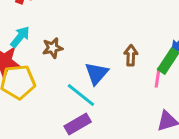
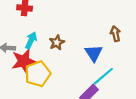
cyan line: (81, 95) -> (103, 76), moved, turned -65

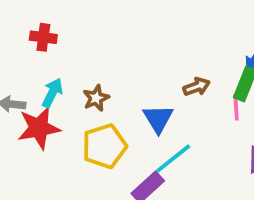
brown arrow: (115, 34) -> (197, 87), turned 80
yellow pentagon: (38, 74) -> (104, 146), moved

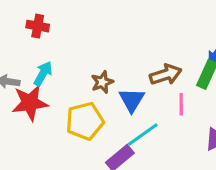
brown arrow: (197, 87) -> (166, 75), size x1.4
brown star: (96, 98) -> (102, 82), moved
pink line: (236, 107) -> (181, 104), moved

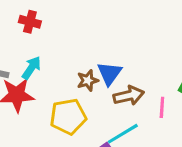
brown arrow: (166, 75) -> (129, 96), moved
blue triangle: (132, 100) -> (109, 73), moved

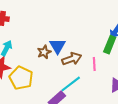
yellow pentagon: (68, 117) -> (21, 78), moved, turned -30

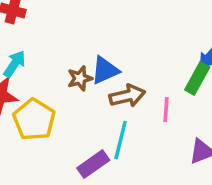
blue triangle: (58, 46) -> (105, 70), turned 30
cyan line: (71, 84) -> (121, 140), turned -45

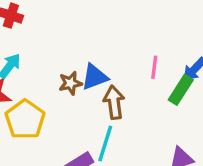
brown arrow: (127, 96) -> (114, 102), turned -88
pink line: (166, 109) -> (154, 67), moved

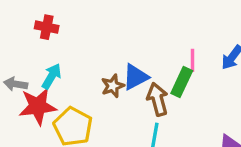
green rectangle: (181, 90) -> (182, 82), moved

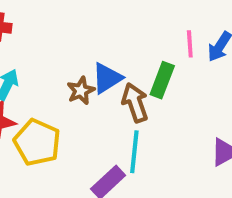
pink line: (193, 60) -> (190, 44), moved

